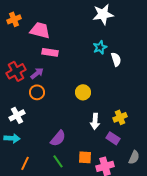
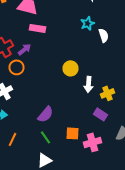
orange circle: (37, 92) -> (16, 67), moved
white arrow: (95, 121) -> (88, 84), moved

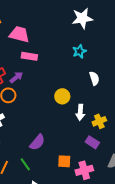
white semicircle: (104, 35) -> (94, 78), moved
green line: (46, 137) -> (25, 164), moved

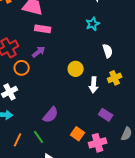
purple arrow: (16, 77) -> (39, 52), moved
yellow cross: (99, 121) -> (115, 78), moved
orange square: (64, 161) -> (78, 134), turned 32

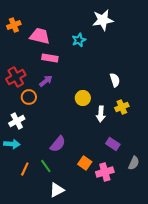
cyan star: (93, 24) -> (79, 40), moved

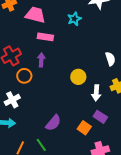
purple arrow: (46, 81) -> (41, 60), turned -48
purple rectangle: (113, 144) -> (100, 117), moved
orange square: (85, 163) -> (84, 128), moved

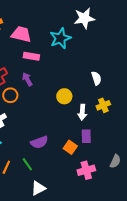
cyan star: (74, 19) -> (60, 38), size x1.5
purple arrow: (41, 60) -> (27, 79), turned -32
purple rectangle: (100, 117) -> (86, 136), turned 56
purple semicircle: (53, 123) -> (39, 142), turned 30

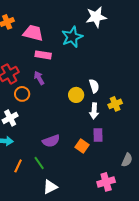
white semicircle: (96, 78) -> (94, 86), moved
pink cross: (86, 170) -> (106, 182), moved

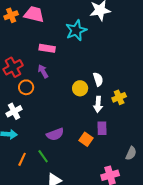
pink trapezoid: (33, 33) -> (34, 14), moved

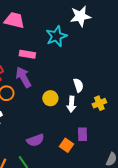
purple arrow: (43, 71) -> (23, 77), size x1.5
yellow circle: (80, 88) -> (50, 98), moved
white arrow: (98, 104) -> (71, 104), moved

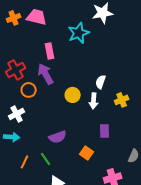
pink rectangle: (27, 54) -> (50, 51), turned 70
white semicircle: (78, 85) -> (101, 82), turned -144
orange square: (66, 145) -> (87, 153), moved

